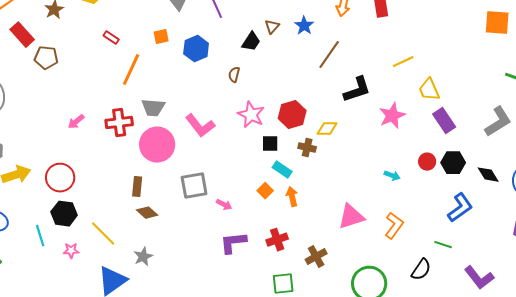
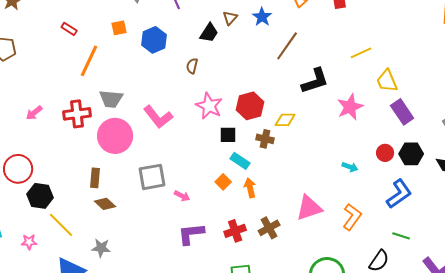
blue L-shape: (460, 208) -> (399, 194), moved
black hexagon: (64, 214) -> (40, 196), moved
gray star: (143, 257) -> (101, 248), turned 30
brown cross: (316, 257) -> (269, 228), moved

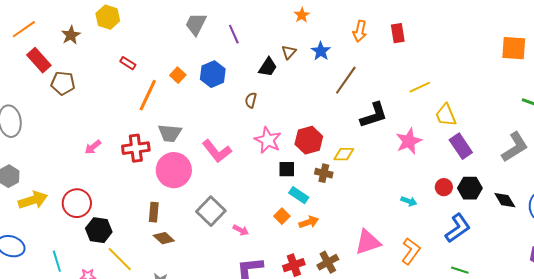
orange square: (119, 28) -> (178, 75), moved, turned -35
gray square: (152, 177) -> (211, 211), turned -36
orange arrow: (250, 188) -> (309, 222), turned 84

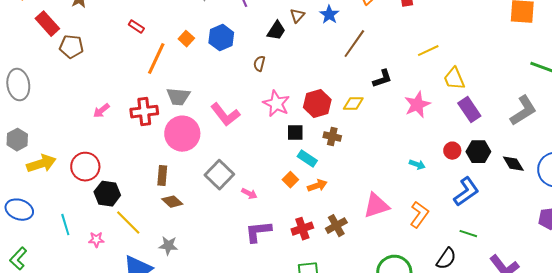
black L-shape: (374, 115) -> (382, 79), size x0.7
yellow diamond: (344, 154) -> (353, 104), moved

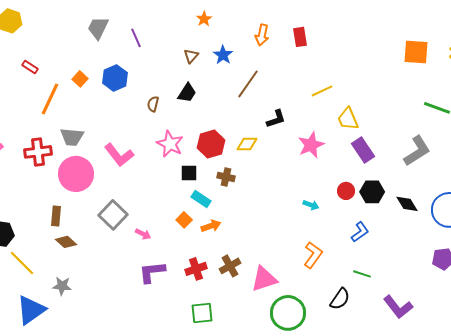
black trapezoid: (276, 31) -> (187, 93), moved
blue L-shape: (466, 192) -> (360, 232), size x0.7
pink triangle: (376, 206) -> (264, 279), moved

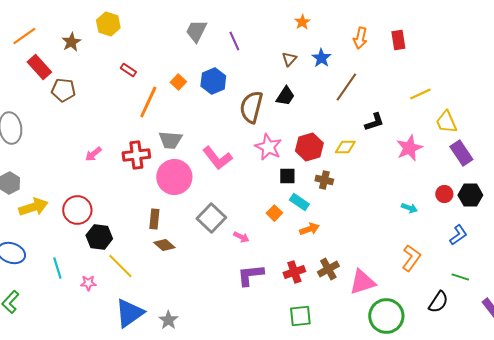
brown semicircle: (153, 104) -> (251, 107), size x2.0
orange square: (184, 220) -> (274, 213), moved
gray star: (62, 286) -> (168, 320), moved, turned 30

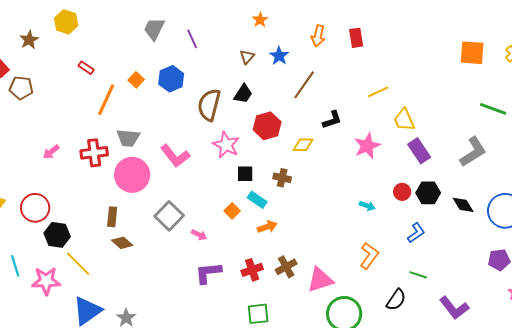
red hexagon: (309, 147) -> (267, 126), moved
pink star: (88, 283) -> (46, 281), size x1.8

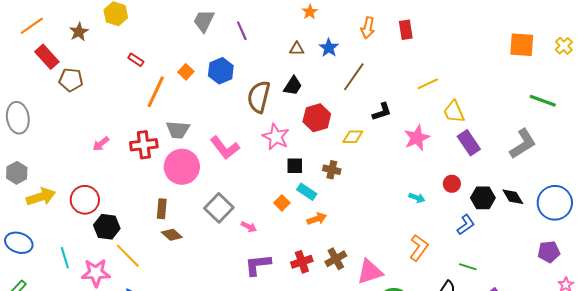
brown triangle: (247, 57) -> (297, 49), turned 49
black hexagon: (428, 193) -> (483, 198), moved

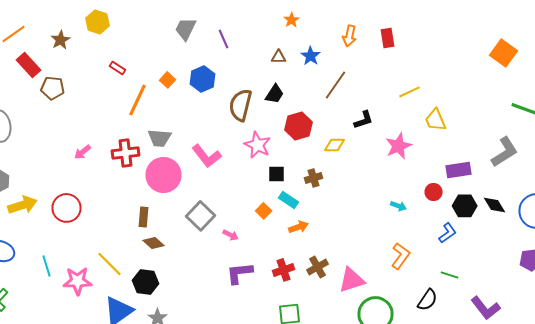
orange square: (522, 45) -> (504, 53), turned 32
purple rectangle: (469, 143) -> (458, 170), moved, turned -65
brown cross: (332, 170) -> (314, 178), turned -30
black hexagon: (107, 227) -> (146, 282), moved

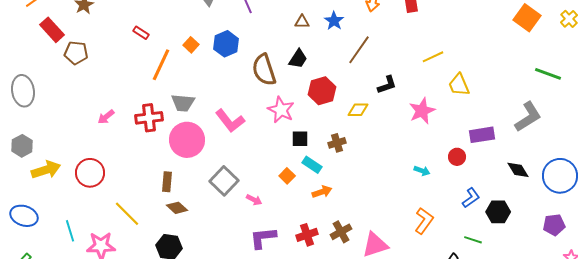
brown semicircle: (240, 105) -> (264, 70), turned -32
black hexagon: (464, 206) -> (498, 212), moved
yellow line: (110, 264) -> (127, 214), moved

